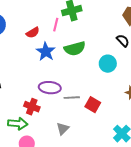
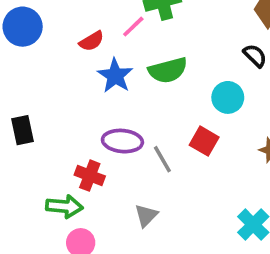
pink line: (56, 25) -> (133, 27), turned 32
gray line: (72, 98) -> (162, 159), turned 63
red square: (93, 105) -> (204, 141), moved

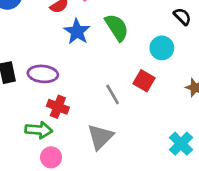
green semicircle: (168, 70) -> (117, 27), turned -108
purple ellipse: (122, 141) -> (43, 74), moved
gray triangle: (146, 215) -> (100, 137), size x1.5

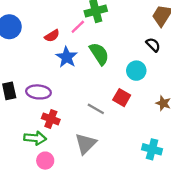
gray line: (113, 94) -> (96, 109), turned -30
cyan cross: (181, 144) -> (152, 149), turned -30

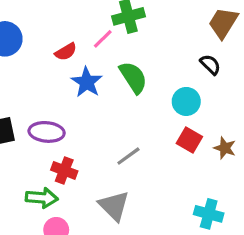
red square: (122, 98) -> (189, 140), moved
gray line: (96, 109) -> (128, 156), turned -66
gray triangle: (86, 144) -> (114, 206), turned -30

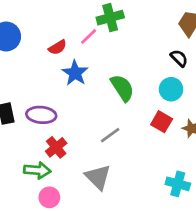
green semicircle: (133, 77) -> (122, 88), moved
cyan circle: (186, 101) -> (171, 89), moved
red cross: (64, 170) -> (56, 147), turned 30

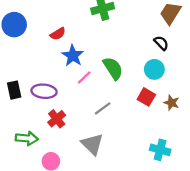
pink line: (89, 36) -> (84, 77), moved
green arrow: (37, 170) -> (27, 138), moved

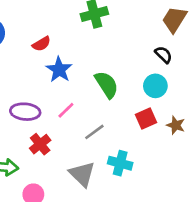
pink line: (84, 77) -> (66, 110), moved
red square: (146, 97) -> (146, 118), turned 36
cyan cross: (160, 150) -> (120, 163), moved

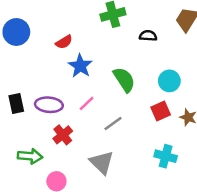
black semicircle: (164, 55) -> (148, 36), moved, turned -42
cyan cross: (120, 163) -> (166, 156), moved

